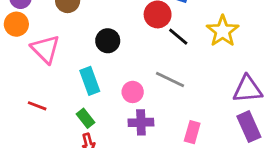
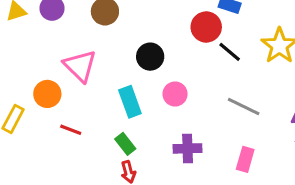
orange circle: (16, 24) -> (47, 94), moved
gray line: (170, 80) -> (244, 106), moved
pink circle: (133, 92) -> (175, 94), moved

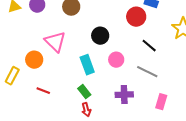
black line: (230, 52) -> (149, 46), moved
gray line: (244, 106) -> (147, 72), moved
red line: (71, 130) -> (43, 91), moved

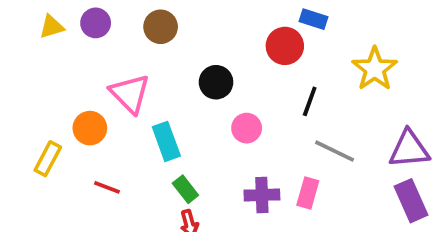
black line: (149, 46) -> (310, 101), turned 70
cyan rectangle: (87, 65) -> (166, 141), moved
gray line: (147, 72) -> (335, 151), moved
pink rectangle: (161, 102) -> (308, 193), moved

